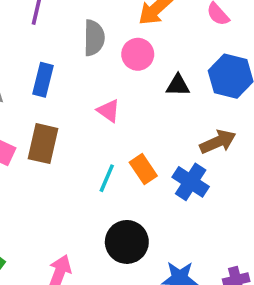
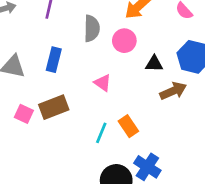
brown arrow: (218, 142) -> (173, 91), moved
brown rectangle: (43, 144) -> (54, 107), turned 56
blue cross: (191, 182) -> (147, 167), moved

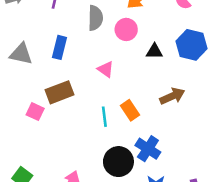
brown arrow: (173, 91) -> (172, 96), moved
pink square: (24, 114) -> (35, 112), moved
cyan line: (101, 133) -> (104, 117), turned -30

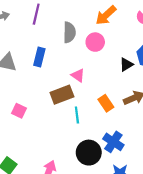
black triangle: (154, 51) -> (126, 65), moved, turned -32
brown rectangle: (59, 92) -> (62, 95), moved
orange rectangle: (130, 110) -> (106, 103), moved

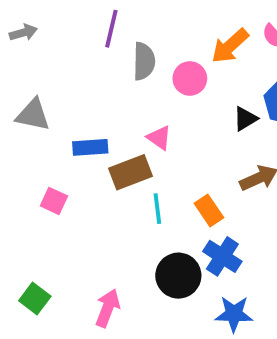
purple line: (36, 14) -> (111, 29), moved
orange arrow: (106, 15) -> (230, 46), moved
blue rectangle: (39, 57) -> (90, 147), moved, turned 72
orange rectangle: (106, 103) -> (209, 211), moved

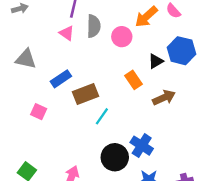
pink triangle: (159, 138) -> (67, 33), moved
blue rectangle: (90, 147) -> (61, 79), turned -30
cyan line: (157, 209) -> (102, 116), turned 42
orange rectangle: (209, 211) -> (133, 80), moved

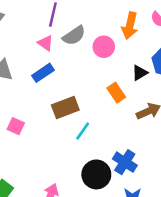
orange arrow: (146, 17) -> (130, 26), turned -35
gray semicircle: (94, 26) -> (74, 36), turned 55
blue rectangle: (61, 79) -> (43, 73), moved

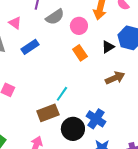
pink triangle: (45, 43) -> (15, 23), moved
orange rectangle: (116, 93) -> (80, 53), moved
brown rectangle: (65, 108) -> (48, 113), moved

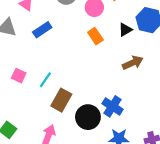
cyan line: (62, 94) -> (45, 80), moved
brown rectangle: (48, 113) -> (61, 100), turned -40

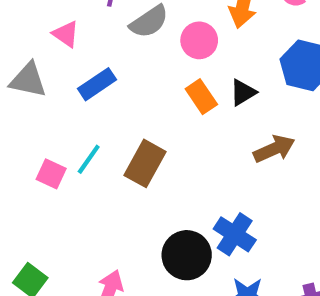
black triangle: (125, 30) -> (243, 93), moved
cyan line: (45, 80) -> (89, 159), moved
brown rectangle: (61, 100) -> (145, 163), moved

